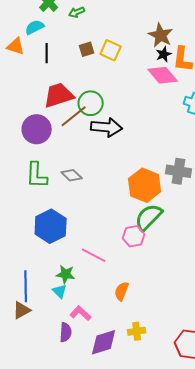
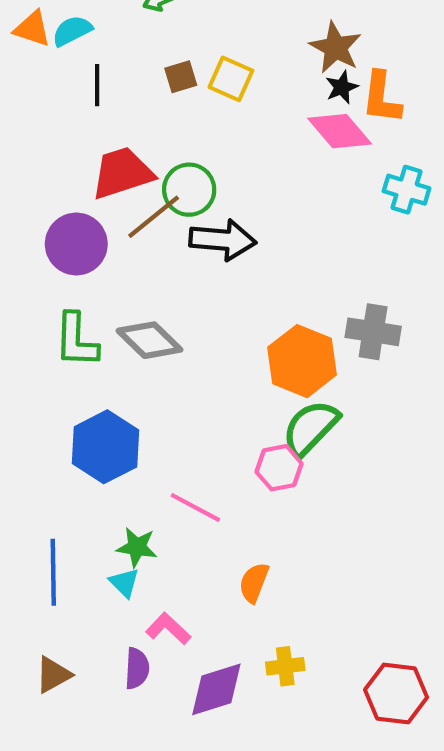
orange triangle: (16, 46) -> (32, 29), moved
gray diamond: (72, 175) -> (149, 340), size x1.4
brown triangle: (22, 310) -> (53, 675), moved

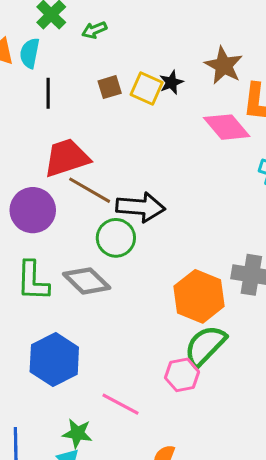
cyan semicircle: (72, 31) -> (30, 53), turned -52
black star: (342, 87) -> (171, 82), moved
green circle: (189, 190) -> (116, 238), moved
brown line: (154, 217) -> (90, 190), turned 69

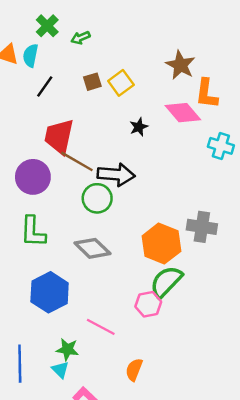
black star: (171, 82) -> (139, 127), moved
yellow square: (147, 89) -> (121, 83), turned 30
black line: (48, 93) -> (45, 86), turned 35
red trapezoid: (67, 158) -> (59, 136), turned -60
gray diamond: (87, 281) -> (92, 248), moved

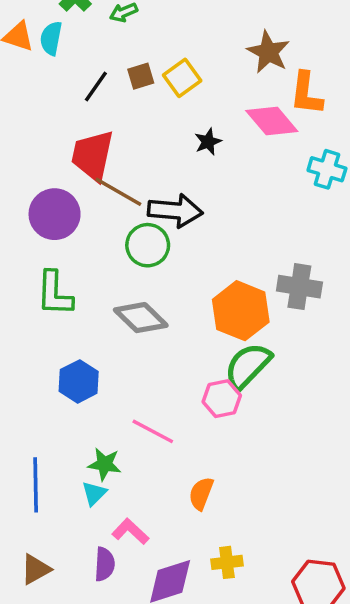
black line: (45, 86) -> (96, 87), moved
blue hexagon: (50, 292) -> (79, 381), size x0.7
cyan triangle: (60, 370) -> (94, 493), turned 30

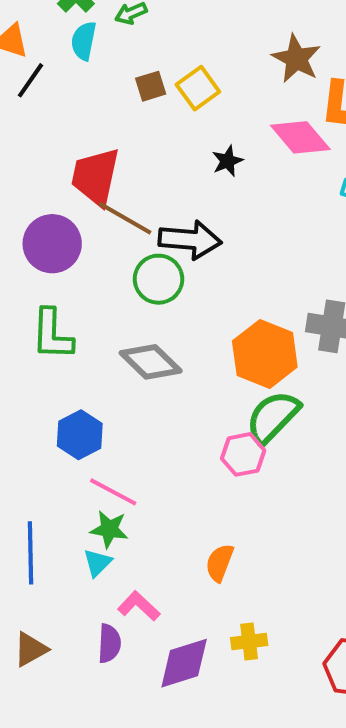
cyan semicircle: (51, 38) -> (84, 41), moved
black line: (96, 87) -> (31, 80), moved
pink line: (153, 431) -> (113, 492), moved

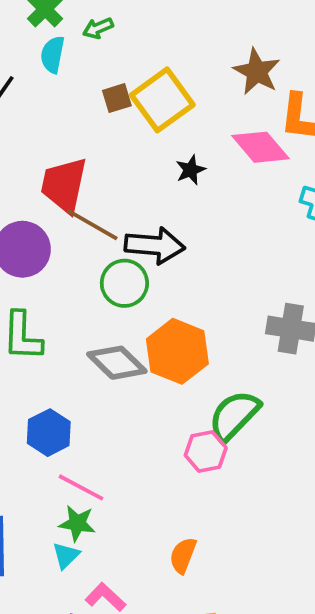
yellow square: (198, 88) -> (162, 100), size x1.5
orange hexagon: (265, 354) -> (177, 351), moved

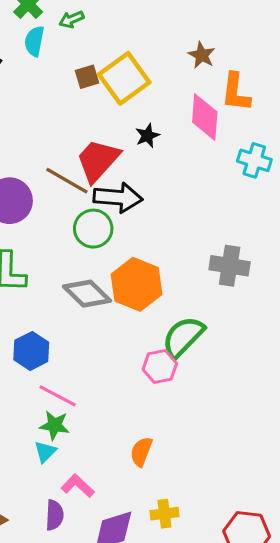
brown star: (257, 72) -> (202, 55), size x0.7
pink diamond: (261, 147) -> (205, 117), turned 45
red trapezoid: (64, 185) -> (98, 160), moved, turned 30

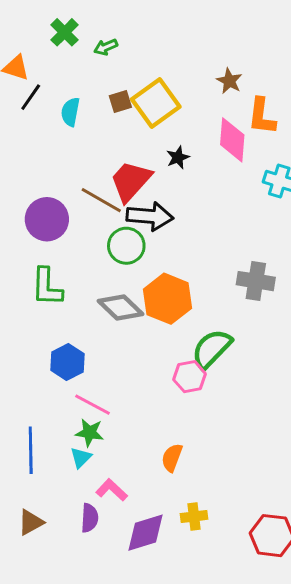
cyan semicircle: (34, 41) -> (70, 112), moved

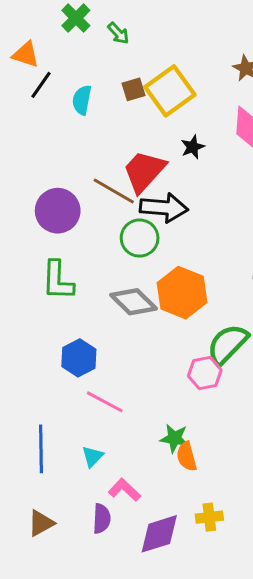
green arrow: (106, 47) -> (118, 33), turned -110
green star: (90, 433) -> (174, 438), moved
orange semicircle: (172, 458) -> (187, 456), turned -36

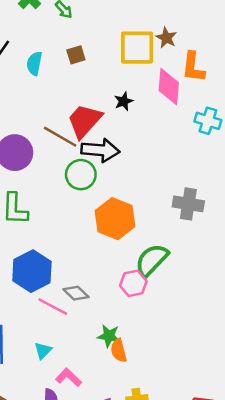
yellow square: (170, 91) -> (137, 48), moved, turned 36
gray diamond: (133, 302) -> (76, 293), moved, size x0.7
blue hexagon: (79, 358) -> (32, 271), size x1.4

